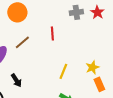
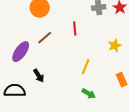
yellow star: (92, 67) -> (115, 46), moved

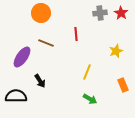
brown line: (45, 38) -> (46, 43), turned 63

